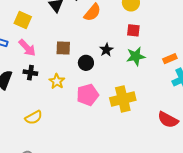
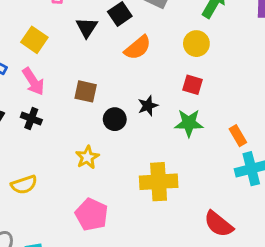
orange rectangle: (170, 59) -> (238, 136), turned 72
yellow star: (57, 81) -> (87, 157), moved
pink pentagon: (88, 95) -> (92, 215), moved, turned 30

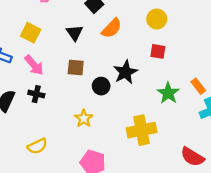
black triangle: (87, 27) -> (75, 33), moved
black star: (148, 106) -> (125, 72), size x1.5
green star: (189, 123) -> (168, 93), moved, turned -30

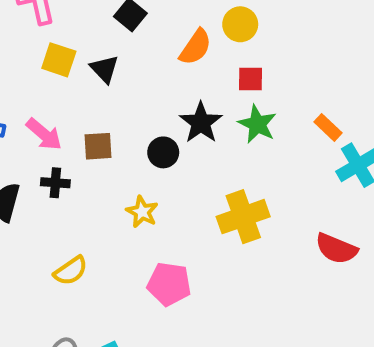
orange semicircle: (112, 28) -> (195, 47), moved
yellow square: (31, 33) -> (59, 60), moved
brown square: (76, 67) -> (98, 146), moved
green star: (168, 93) -> (257, 124), moved

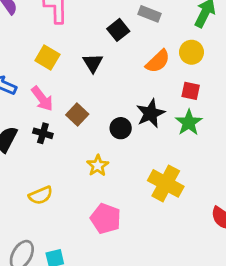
yellow square: (59, 60) -> (47, 57), moved
brown square: (98, 146) -> (77, 115), turned 35
yellow cross: (243, 217) -> (166, 183), turned 36

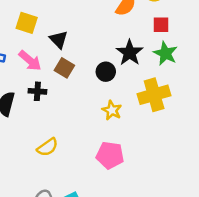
black triangle: (93, 63) -> (59, 40), moved
yellow star: (98, 166) -> (112, 110), moved
yellow cross: (166, 183) -> (154, 95), moved, turned -32

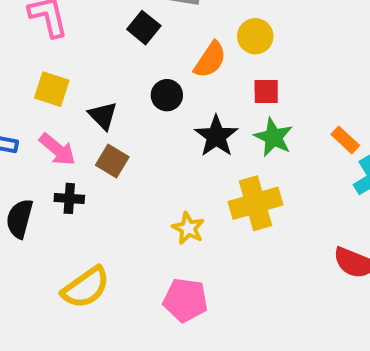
black circle: (106, 72) -> (167, 95), moved
yellow semicircle: (47, 147) -> (86, 288), size x1.4

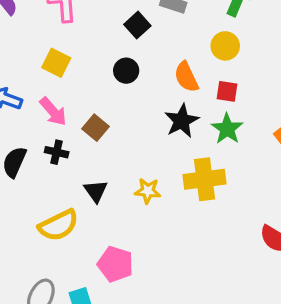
orange semicircle: (210, 60) -> (186, 77), moved, turned 112
black circle: (167, 95) -> (126, 71), moved
black triangle: (103, 116) -> (96, 191), moved
yellow star: (188, 228) -> (148, 191), turned -30
pink pentagon: (185, 300) -> (115, 264), moved

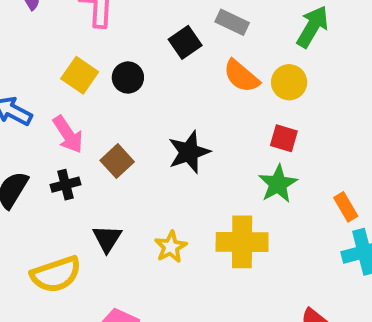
black circle: (126, 71) -> (128, 77), moved
orange semicircle: (186, 77) -> (241, 76), moved, turned -32
black star: (182, 121) -> (189, 152), moved
black cross: (57, 152) -> (65, 185), turned -35
yellow star: (148, 191) -> (171, 247), turned 30

